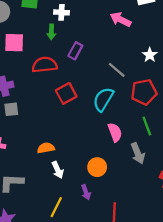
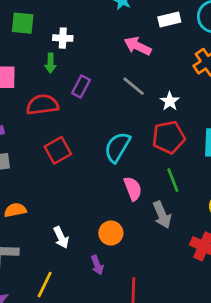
white star: (150, 55) -> (170, 101), moved
gray line: (117, 70) -> (134, 86), moved
red square: (66, 93) -> (58, 150), moved
orange semicircle: (46, 148) -> (15, 210), moved
yellow line: (56, 207) -> (45, 285), moved

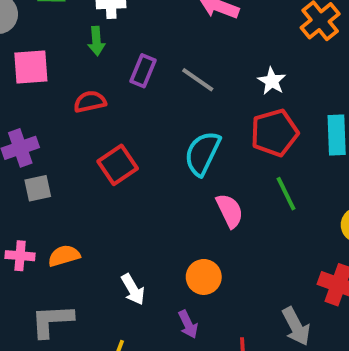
gray line: (134, 86) -> (198, 80), moved
red semicircle: (42, 105) -> (90, 102), size x0.7
gray arrow: (162, 215) -> (296, 326), moved

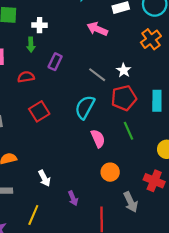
gray line: (198, 80) -> (97, 75), moved
orange circle: (204, 277) -> (110, 172), moved

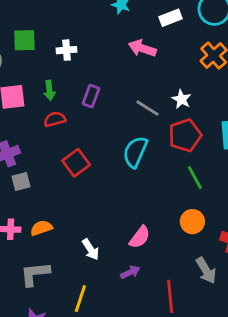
green arrow: (31, 45) -> (49, 90), moved
pink semicircle: (98, 139) -> (140, 237), moved, turned 66
orange circle: (110, 172) -> (192, 222), moved
purple arrow: (73, 198) -> (130, 272), turned -88

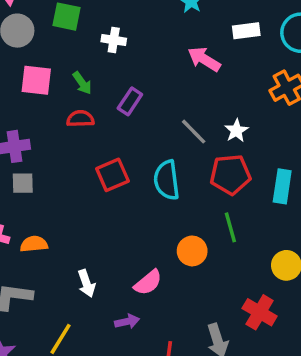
green arrow: (49, 90) -> (82, 83), turned -42
cyan semicircle: (135, 152) -> (167, 180), turned -44
red square: (76, 163) -> (112, 175), moved
orange circle: (192, 222) -> (192, 251), moved

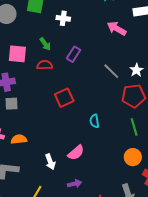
pink square: (36, 80) -> (17, 54), moved
cyan semicircle: (167, 180) -> (94, 121), moved, size x0.6
orange circle: (192, 251) -> (133, 157), moved
pink semicircle: (148, 283) -> (76, 153), moved

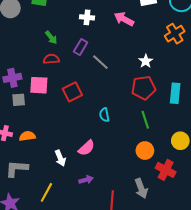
white cross: (63, 18) -> (87, 17), moved
pink square: (17, 54) -> (39, 85), moved
gray line: (111, 71) -> (100, 62), moved

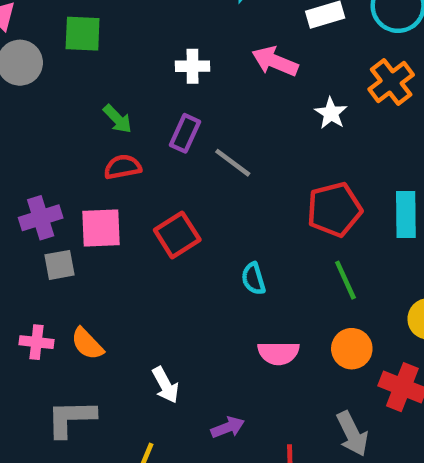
white star: (146, 61) -> (331, 113), moved
orange semicircle: (27, 136) -> (87, 344), turned -119
pink semicircle: (86, 148) -> (279, 353), moved, turned 48

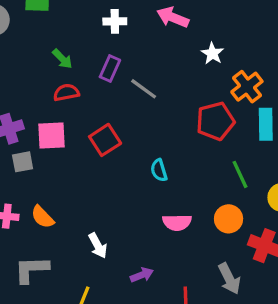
orange cross: (391, 82) -> (247, 87), moved
green line: (345, 280) -> (240, 174), moved

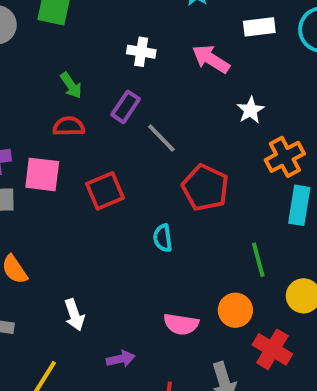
red pentagon: (215, 121) -> (205, 188), moved, turned 30
pink semicircle: (177, 222) -> (181, 324), moved

